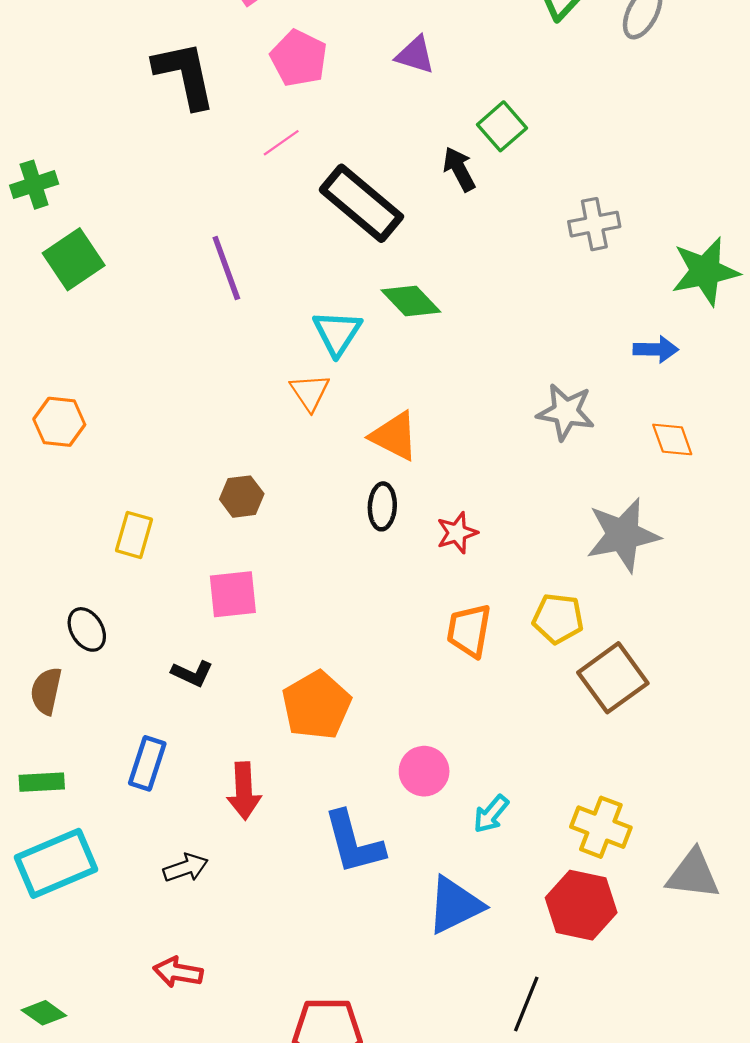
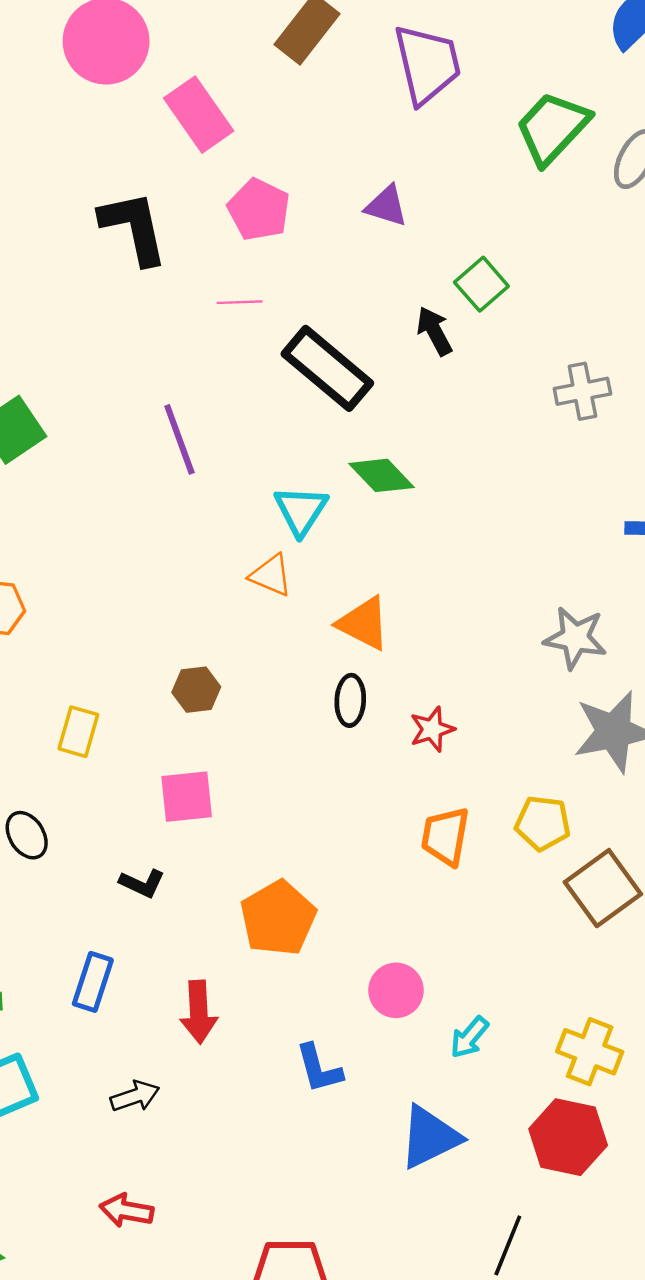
pink line: (281, 143) -> (240, 302), turned 33
orange triangle: (310, 392) -> (271, 575), turned -33
gray star: (566, 412) -> (575, 638), moved
blue L-shape: (354, 843) -> (319, 1069), size x0.7

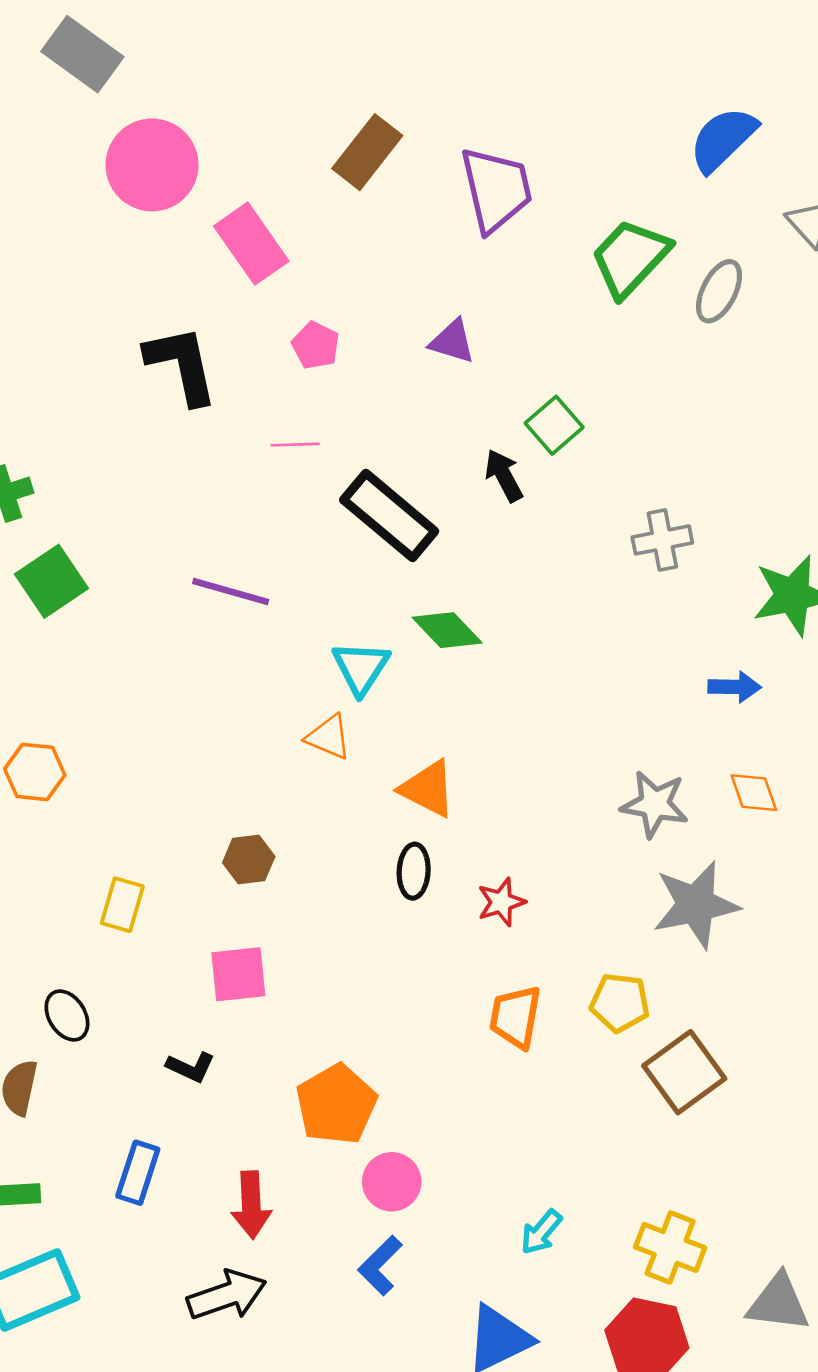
pink pentagon: (259, 210) -> (316, 345), size x0.7
purple line: (179, 439) -> (231, 592), turned -54
pink circle: (396, 990) -> (392, 1182), moved
blue L-shape: (319, 1069) -> (380, 1266), turned 60
black arrow: (135, 1096) -> (227, 1295), moved, size x1.5

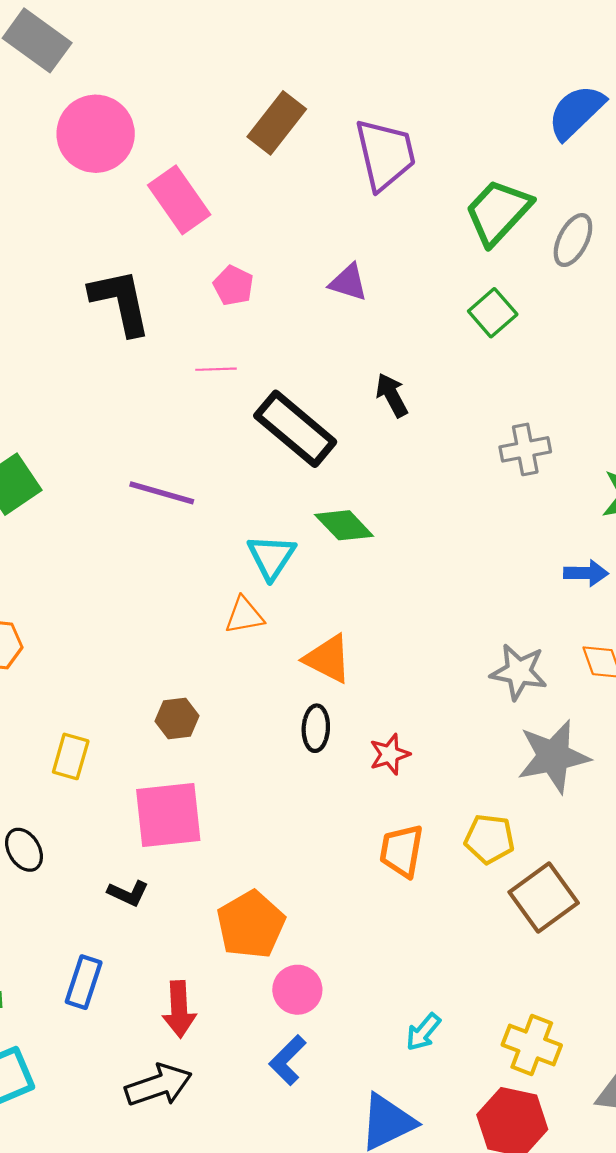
green square: (554, 425) -> (493, 313), moved
orange triangle: (329, 737) -> (244, 615), turned -33
pink square: (238, 974) -> (168, 815), size x1.4

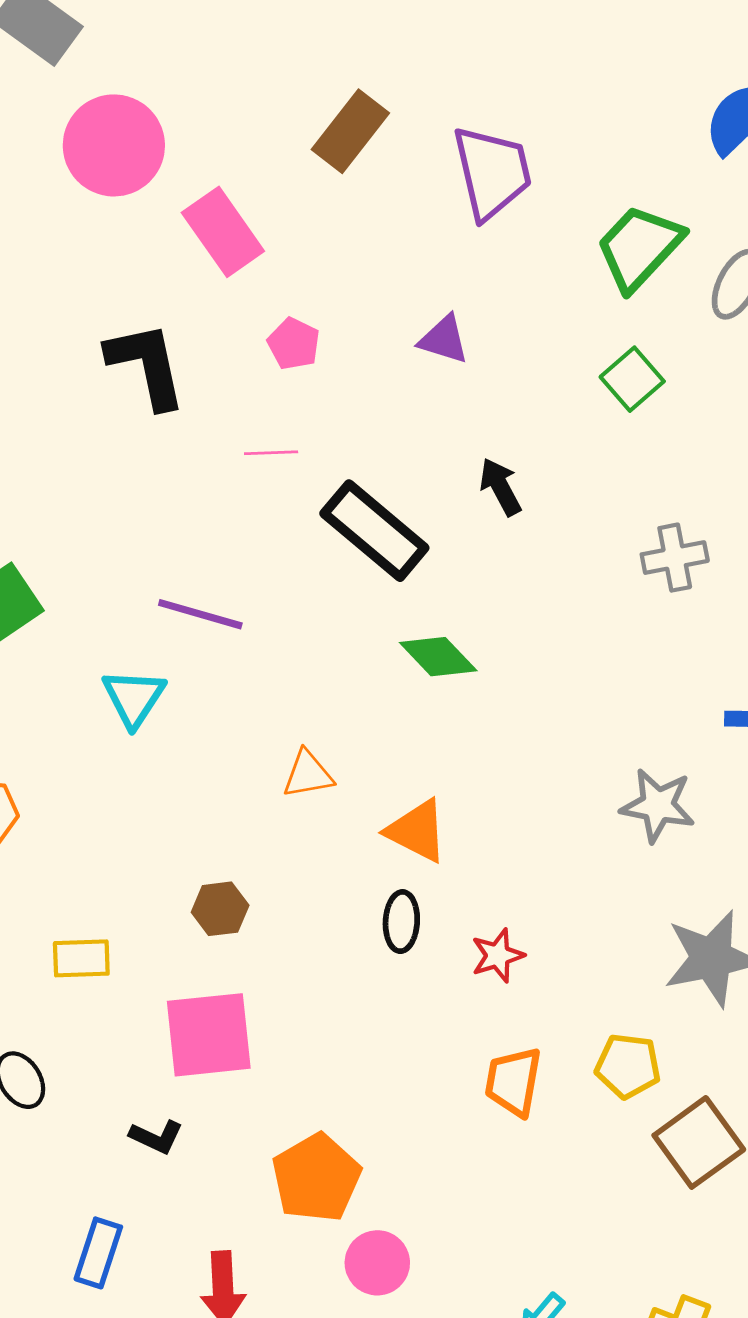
cyan triangle: (271, 557) -> (134, 698), moved
gray star: (519, 672) -> (658, 805), moved
yellow rectangle: (71, 756) -> (81, 958), turned 72

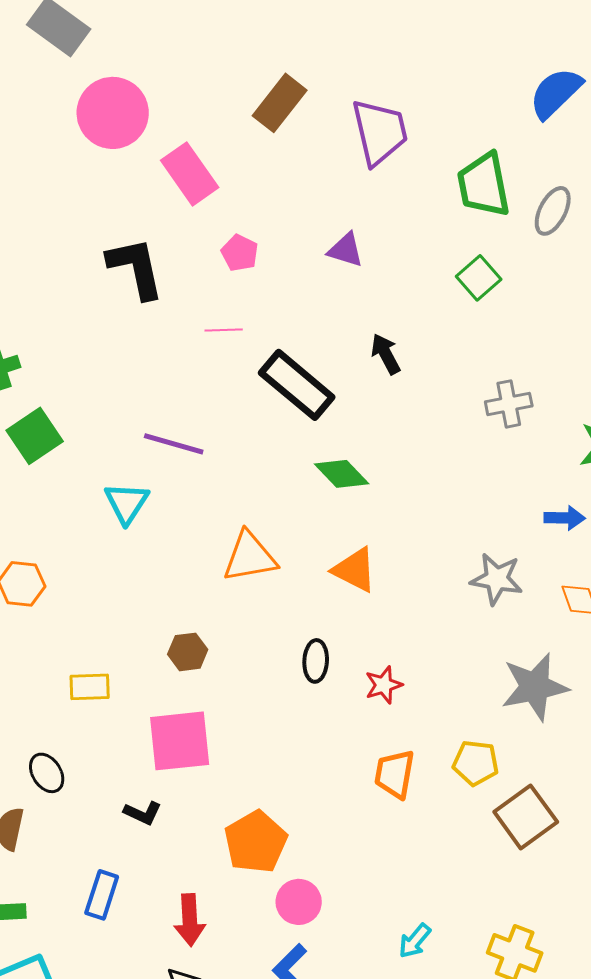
green trapezoid: (639, 247) -> (484, 185), turned -54
orange triangle: (308, 774) -> (250, 557), size x1.5
orange triangle: (417, 831) -> (355, 570), moved

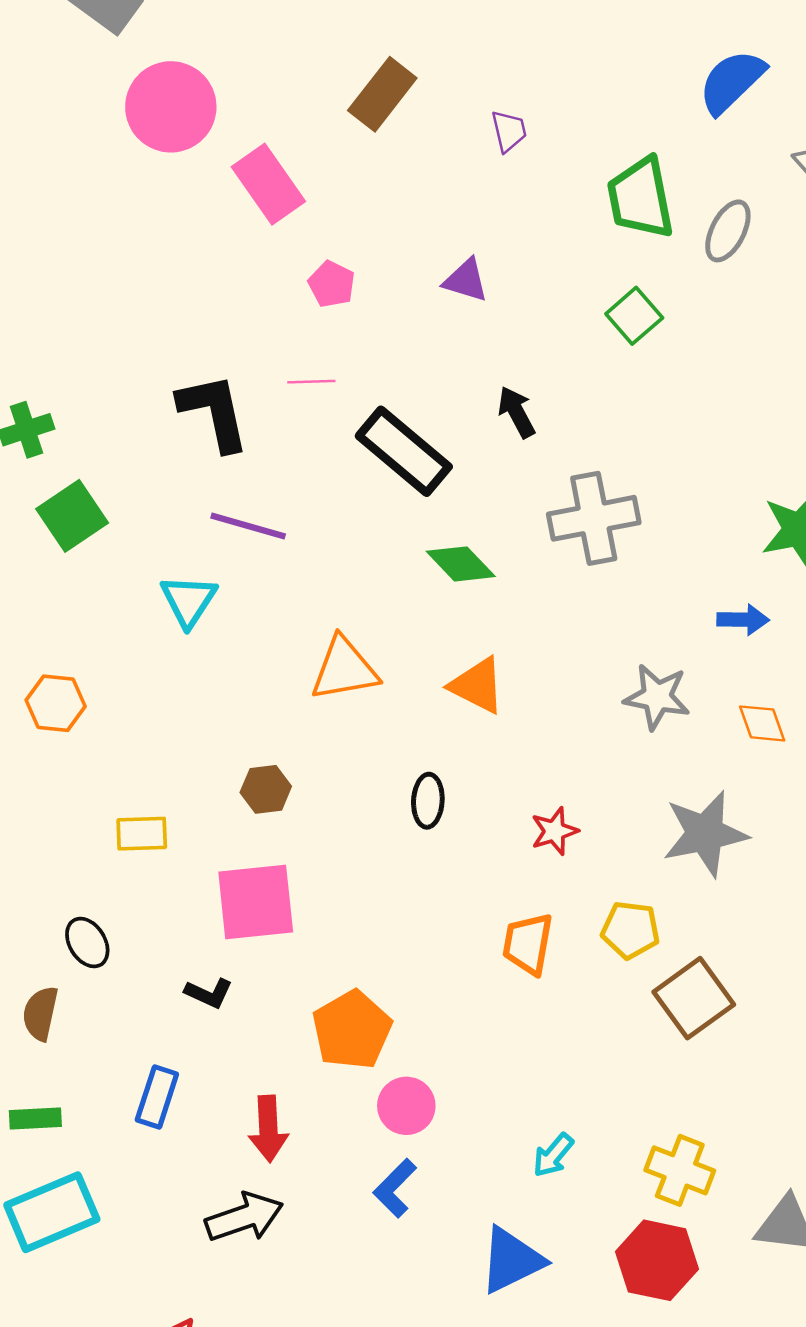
purple trapezoid: (380, 132) -> (509, 131), size x0.5
black L-shape: (136, 268) -> (214, 412), moved
gray cross: (509, 404) -> (594, 518), moved, size x1.5
red star: (384, 685) -> (554, 831), moved

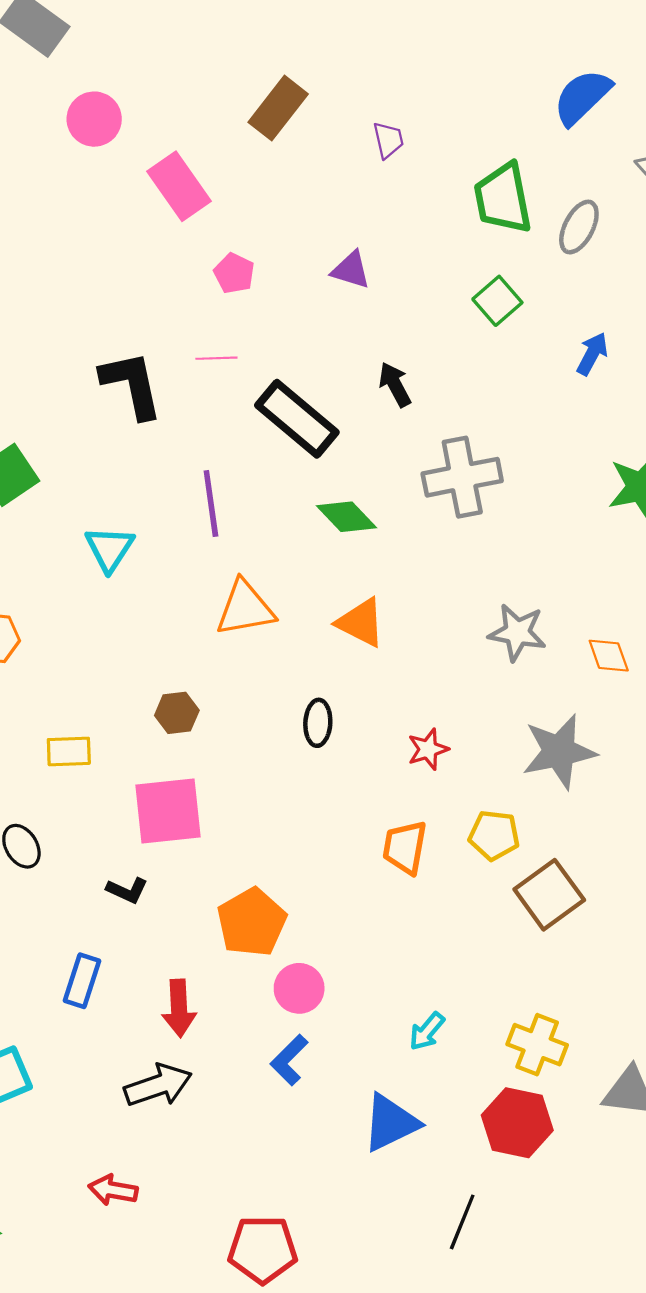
pink circle: (171, 107) -> (94, 119), size x0.7
purple line: (248, 526) -> (211, 504), moved, turned 66
blue arrow: (743, 620) -> (592, 354), moved, turned -63

